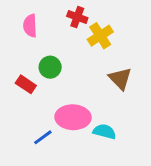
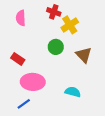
green circle: (50, 67) -> (56, 47), moved
pink ellipse: (73, 117) -> (33, 82), moved
blue line: (43, 137) -> (24, 104), moved

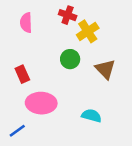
red rectangle: (18, 59) -> (22, 74), turned 32
blue line: (24, 104) -> (17, 131), moved

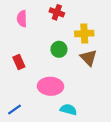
yellow cross: (88, 31) -> (84, 33), moved, turned 30
pink ellipse: (41, 103) -> (50, 86), moved
cyan semicircle: (91, 116) -> (68, 109), moved

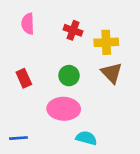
red cross: (57, 12) -> (73, 30), moved
green circle: (59, 49) -> (69, 76), moved
blue line: (15, 109) -> (18, 138), turned 32

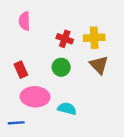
red cross: (73, 30) -> (65, 39), moved
pink ellipse: (64, 109) -> (35, 97), moved
cyan semicircle: (86, 138) -> (67, 109), moved

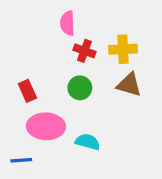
pink semicircle: (24, 21) -> (68, 23), moved
brown triangle: (99, 65) -> (129, 85), turned -30

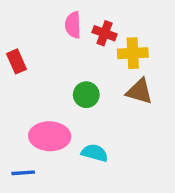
red cross: (84, 51) -> (105, 33), moved
red rectangle: (27, 91) -> (16, 61), moved

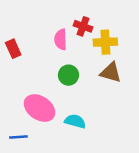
pink semicircle: (73, 25) -> (61, 39), moved
pink ellipse: (50, 136) -> (40, 108), turned 32

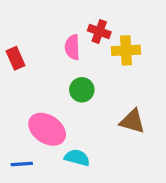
brown triangle: (111, 72) -> (132, 121), moved
cyan semicircle: (75, 121) -> (77, 158), moved

